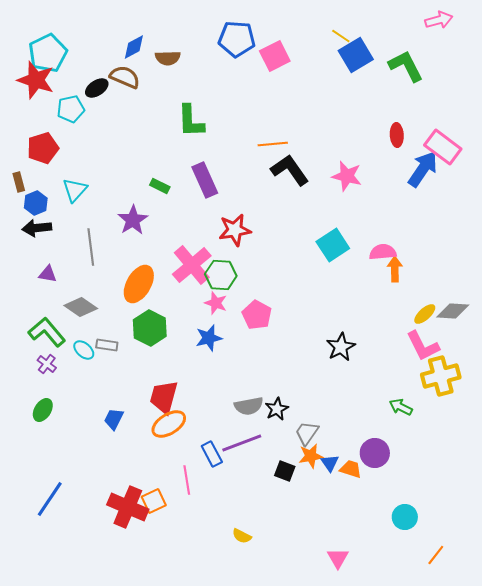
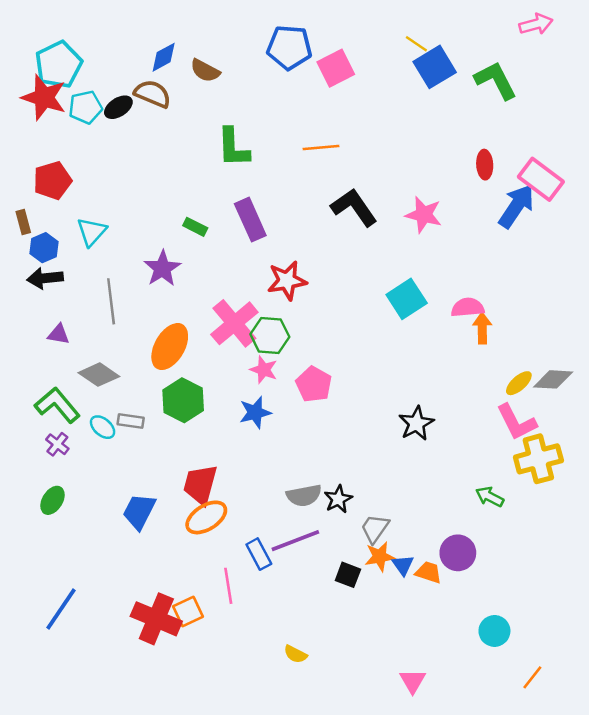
brown semicircle: (168, 58) -> (205, 71), turned 30
cyan pentagon: (71, 109) -> (85, 107), moved
orange line: (273, 144) -> (321, 148), moved
blue trapezoid: (114, 419) -> (139, 511), size x1.4

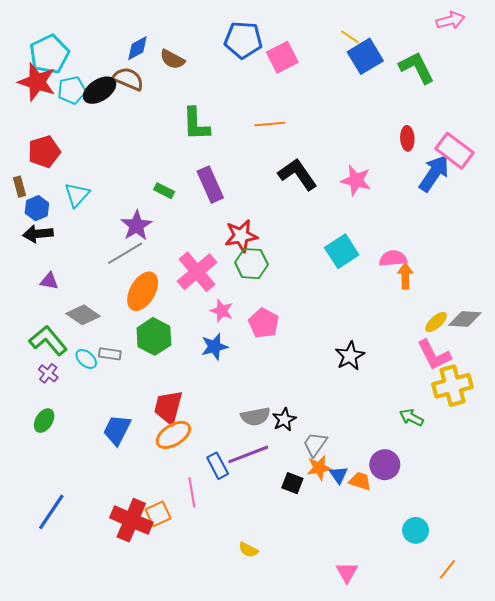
black ellipse: (118, 107) -> (100, 90), size x1.4
gray line: (111, 301) -> (125, 253), moved, turned 66
green hexagon: (270, 336) -> (251, 264), moved

